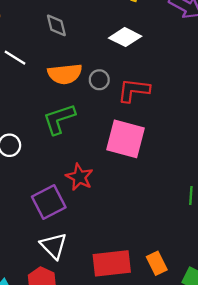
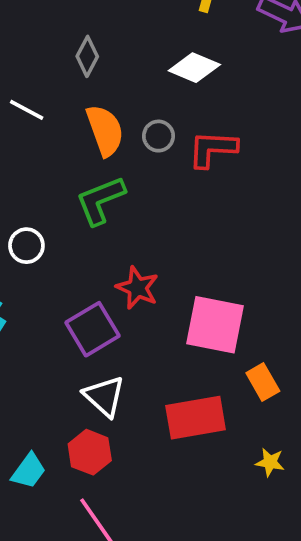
gray diamond: (56, 25) -> (87, 56), turned 45
orange semicircle: (65, 74) -> (105, 130), turned -100
pink square: (126, 139) -> (215, 325), moved
orange rectangle: (157, 263) -> (263, 382), moved

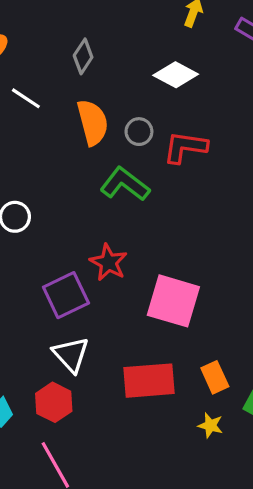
green L-shape: (100, 200) -> (125, 184), moved, turned 54
orange rectangle: (263, 382) -> (215, 377), moved

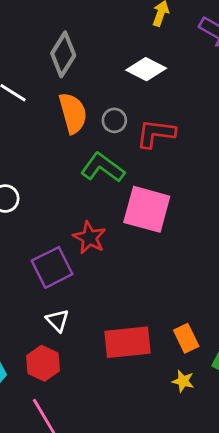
gray diamond: (83, 56) -> (63, 54), size x1.4
pink square: (173, 301) -> (147, 209), moved
white triangle: (71, 355) -> (58, 320), size x0.7

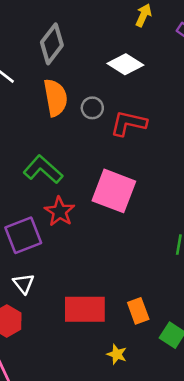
green L-shape: (103, 168) -> (43, 169), moved
yellow star: (183, 381) -> (117, 354), moved

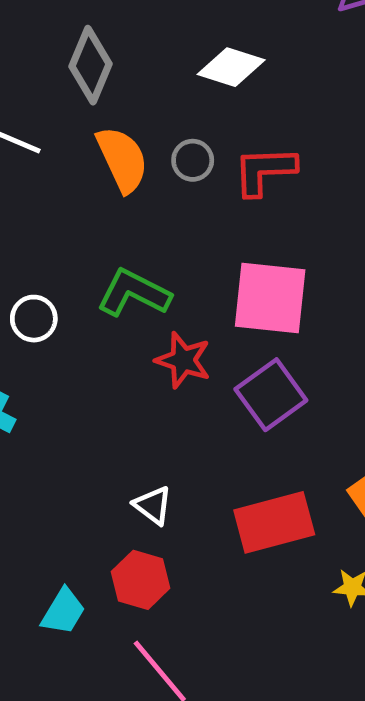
purple square: (23, 235) -> (271, 395), moved

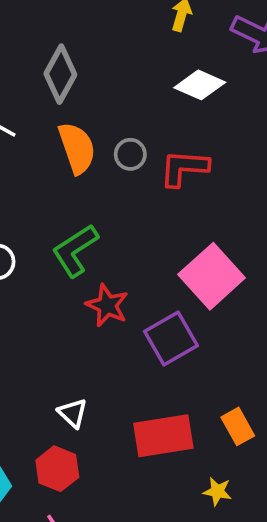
white diamond: (231, 67) -> (200, 85), moved
green L-shape: (134, 293) -> (75, 250), turned -66
pink square: (270, 298) -> (212, 276), moved, turned 36

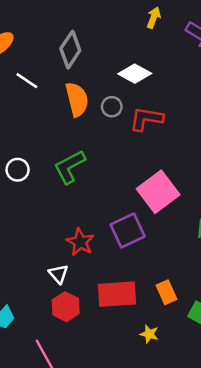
white diamond: (200, 85) -> (135, 74), moved
red star: (107, 305) -> (80, 242), moved
red hexagon: (57, 469) -> (66, 307), moved

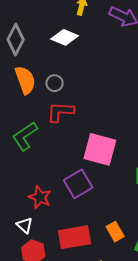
white diamond: (135, 74) -> (65, 37), moved
red L-shape: (146, 119) -> (60, 112), moved
pink square: (158, 192) -> (100, 149), turned -32

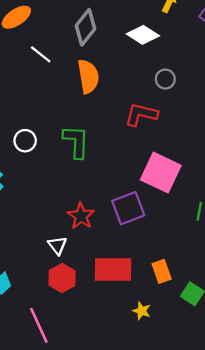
gray circle: (55, 83) -> (165, 79), moved
red L-shape: (60, 112) -> (141, 114), moved
green L-shape: (25, 136) -> (76, 142), turned 116

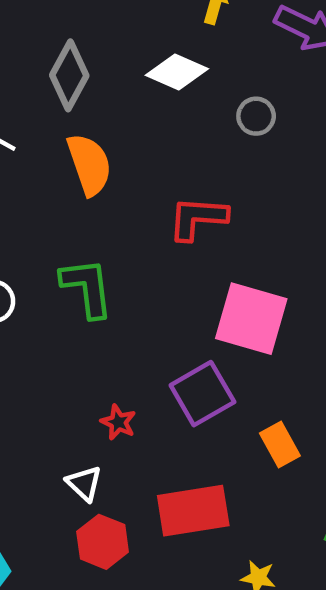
gray circle: (165, 79) -> (256, 116), moved
red star: (81, 216) -> (118, 422), size x0.7
orange rectangle: (162, 271) -> (280, 445), moved

